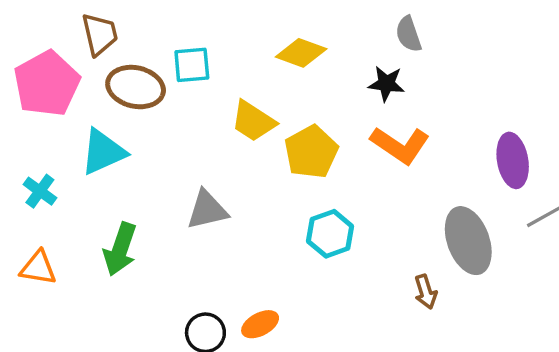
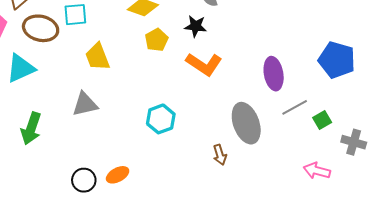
yellow trapezoid: (253, 121) -> (98, 57), moved, turned 36
yellow pentagon: (311, 152) -> (157, 40), moved, size x0.7

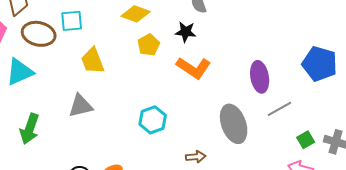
green square: (322, 120) -> (306, 140), moved
brown arrow: (220, 155) -> (196, 157), moved, turned -78

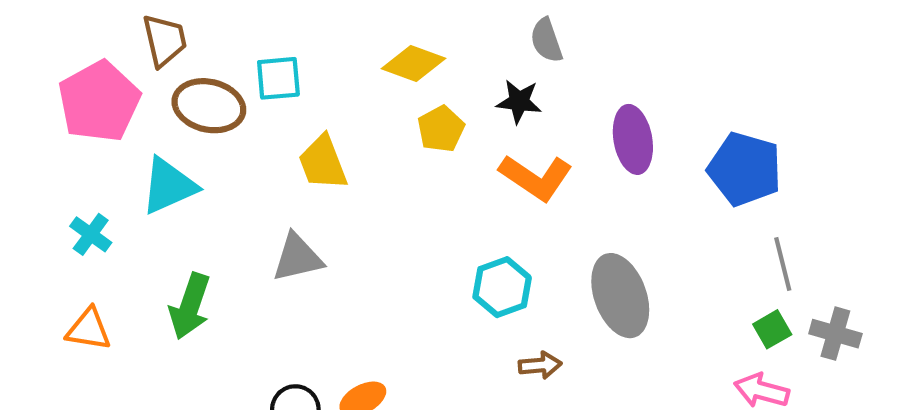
blue pentagon: (320, 64) -> (745, 169), moved
purple ellipse: (260, 77) -> (633, 139), moved
gray line: (280, 109) -> (783, 264), moved, turned -75
cyan hexagon: (153, 120) -> (502, 287), moved

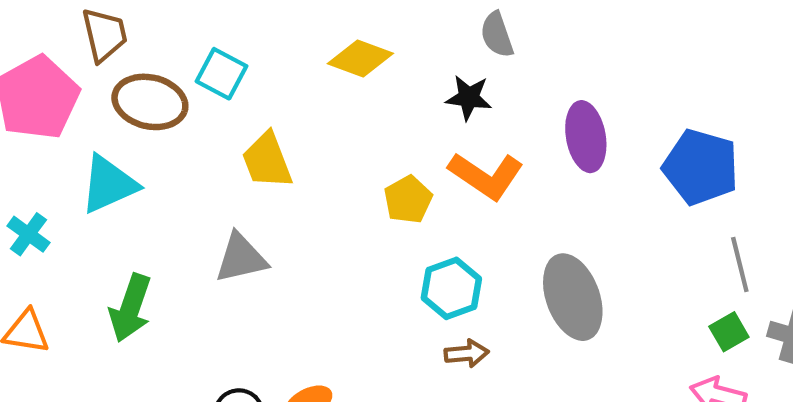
cyan square: (278, 78) -> (221, 74), turned 33
yellow pentagon: (441, 129) -> (408, 200), moved
brown arrow: (540, 365) -> (467, 353), moved

